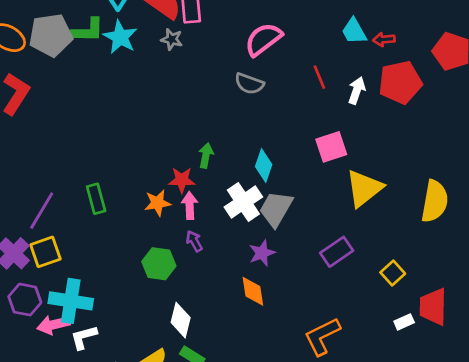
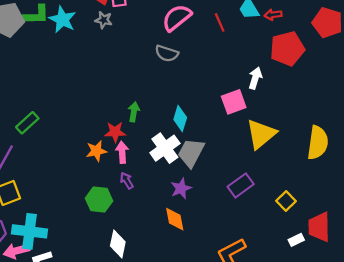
red line: (319, 77) -> (220, 22), moved
white arrow: (357, 90) -> (255, 78), moved
green rectangle: (96, 199) -> (27, 123), moved, turned 65

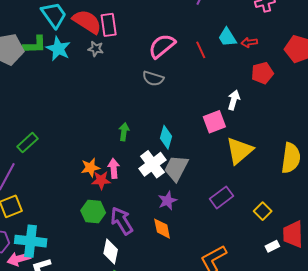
red pentagon: (287, 49) -> (262, 73), size x0.7
red star: (115, 132) -> (101, 180), moved
purple arrow: (127, 181) -> (122, 221), moved, size x1.8

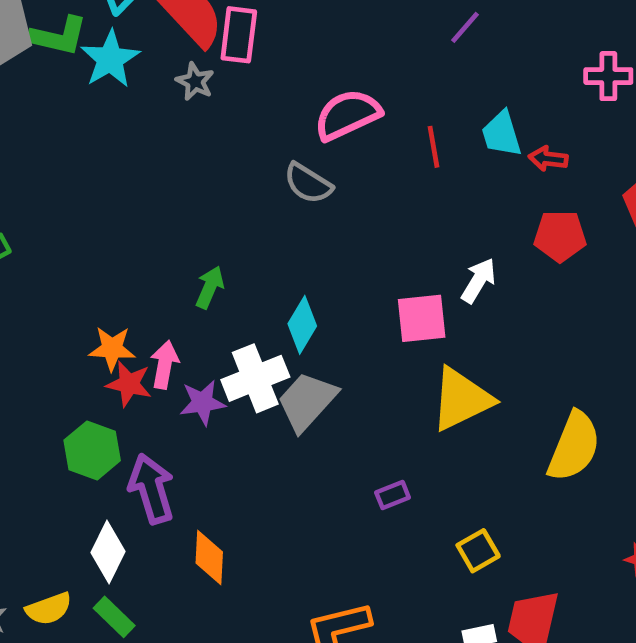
purple rectangle: (221, 197) -> (393, 495), size x0.6
purple star: (167, 201) -> (202, 403), moved
orange diamond: (162, 229) -> (209, 558), moved

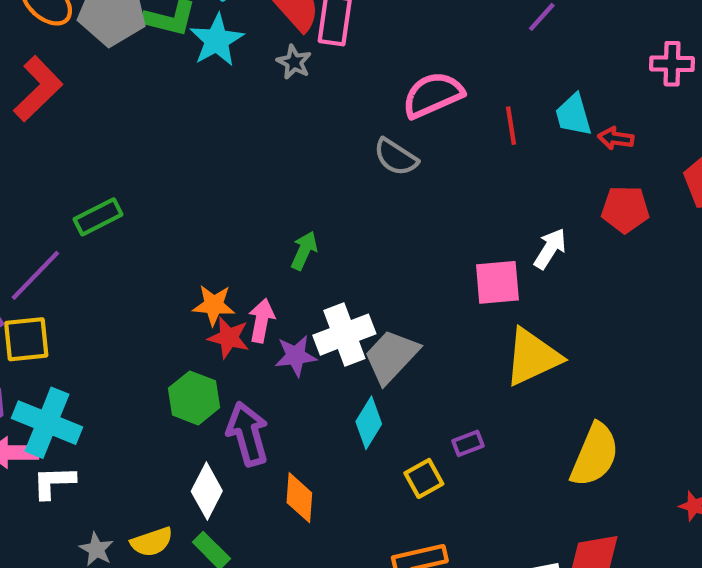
cyan diamond: (302, 325) -> (369, 423), moved
yellow semicircle: (574, 446) -> (595, 455), moved
yellow square: (478, 551) -> (424, 478), moved

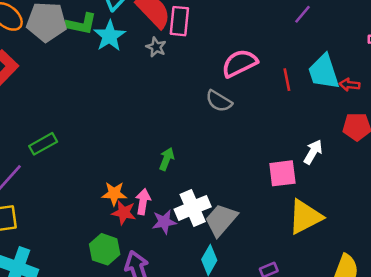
cyan trapezoid: (573, 115) -> (324, 72), size x1.4

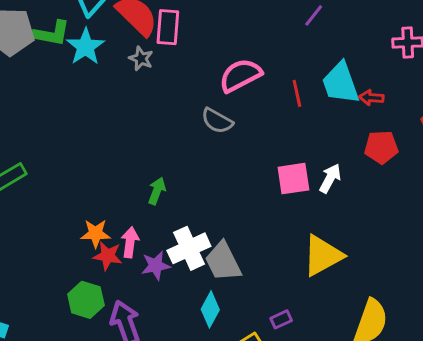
pink square: (282, 173) -> (293, 179), moved
gray trapezoid: (221, 220) -> (223, 262), turned -66

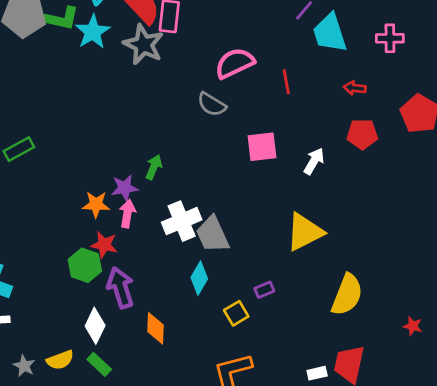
gray star: (141, 59) -> (144, 45), size x1.8
cyan trapezoid: (340, 83) -> (330, 33), moved
pink square: (293, 179) -> (262, 147), moved
red star: (108, 256) -> (104, 245), moved
purple star: (156, 266) -> (125, 188), moved

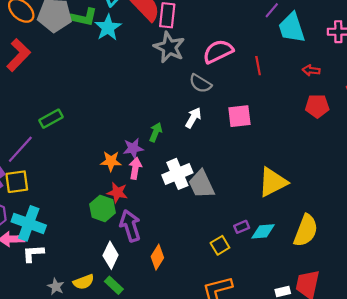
gray star: (144, 45) -> (169, 47), moved
white arrow: (314, 161) -> (193, 118), moved
cyan diamond: (199, 278) -> (263, 231), moved, turned 55
orange diamond: (155, 328) -> (157, 257), turned 30

